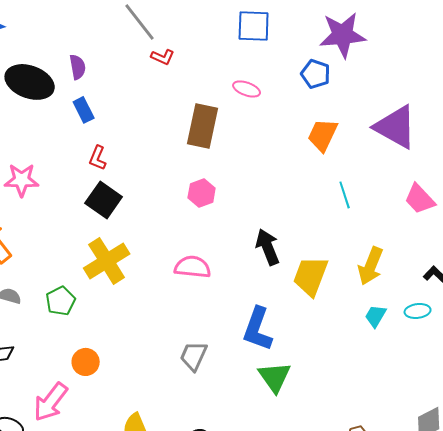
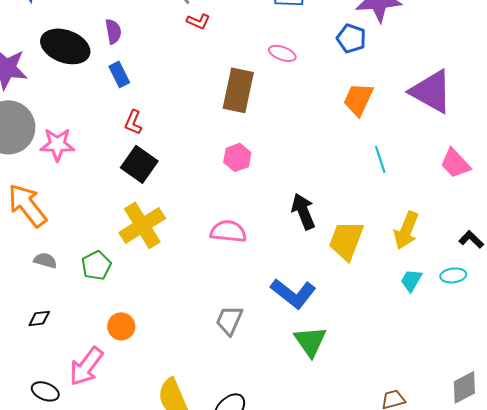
blue L-shape: (258, 329) -> (293, 293), turned -72

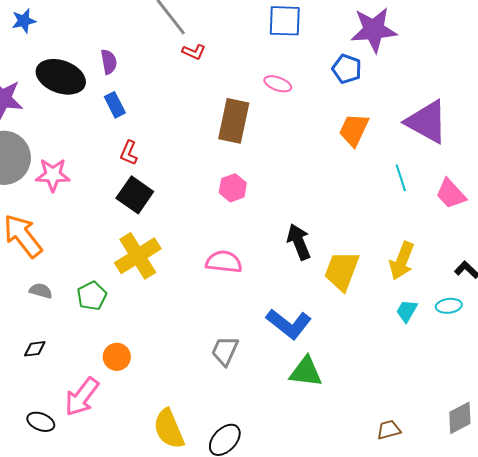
cyan line: (380, 159) -> (401, 178), moved
green triangle: (310, 341) -> (306, 372), turned -48

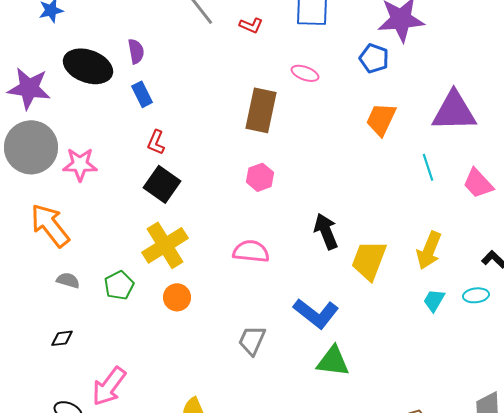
red L-shape: (194, 52) -> (251, 25), moved
purple triangle: (427, 122) -> (454, 111), turned -30
orange circle: (117, 357) -> (177, 297), moved

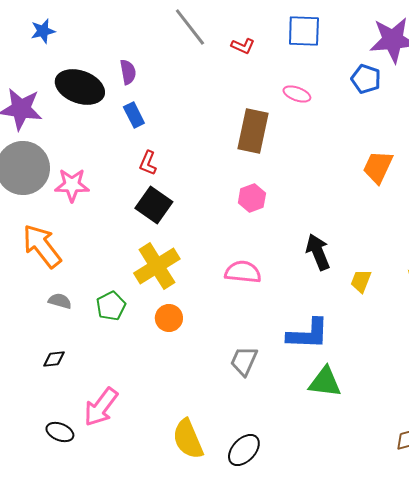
orange trapezoid: (381, 119) -> (378, 167), moved
yellow trapezoid: (369, 260) -> (361, 281), size x0.6
blue L-shape: (316, 313) -> (308, 334), turned -36

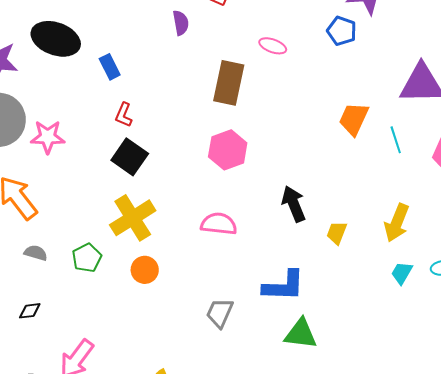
purple semicircle: (128, 72) -> (181, 23), moved
pink hexagon: (252, 198) -> (228, 150), size x1.4

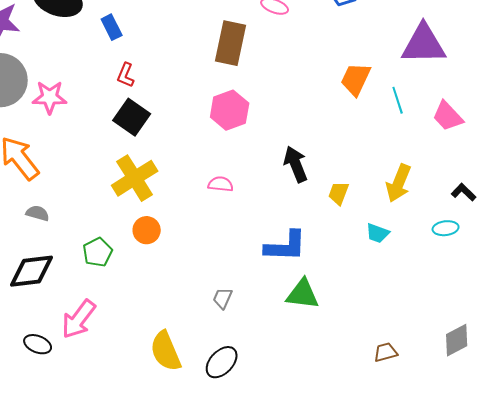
pink semicircle: (219, 224) -> (221, 184), size x0.7
green pentagon: (87, 258) -> (98, 252), moved
cyan trapezoid: (402, 273) -> (378, 233), moved, turned -100
black diamond: (30, 311) -> (32, 271), size x2.0
gray trapezoid: (220, 313) -> (223, 298), moved, size x0.7

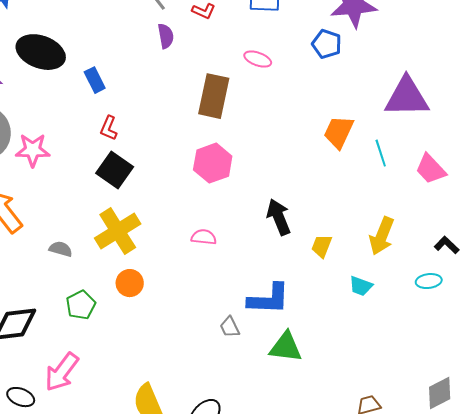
gray semicircle: (38, 213) -> (61, 249), moved
gray trapezoid: (223, 298) -> (230, 327), moved, turned -50

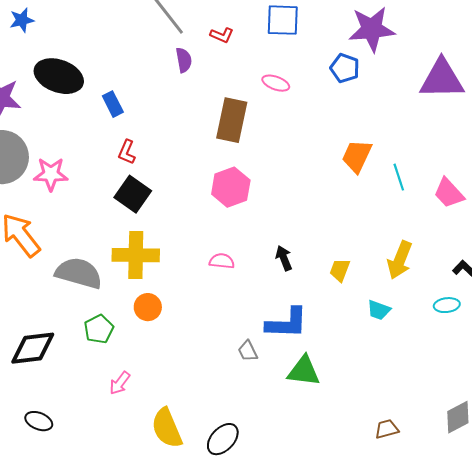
purple triangle: (407, 97) -> (442, 79), moved
black arrow: (279, 217) -> (284, 258), moved, size x0.7
yellow cross: (118, 231) -> (136, 255), turned 33
gray semicircle: (61, 249) -> (79, 273), size x2.0
pink arrow: (62, 372) -> (120, 383), moved, size x0.6

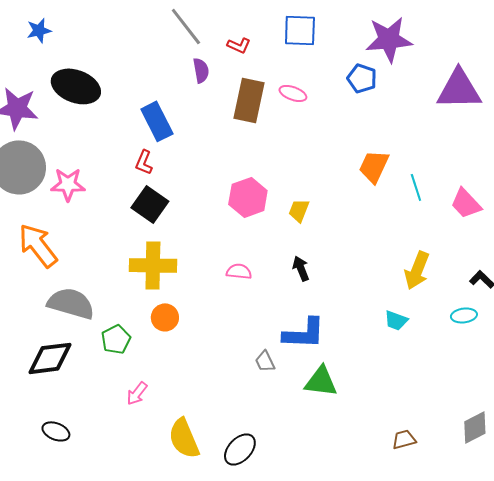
blue rectangle: (113, 104) -> (157, 121), moved, size x1.5
brown rectangle: (232, 120) -> (249, 100), moved
yellow trapezoid: (340, 270) -> (299, 210), moved
gray semicircle: (79, 273) -> (71, 303), moved

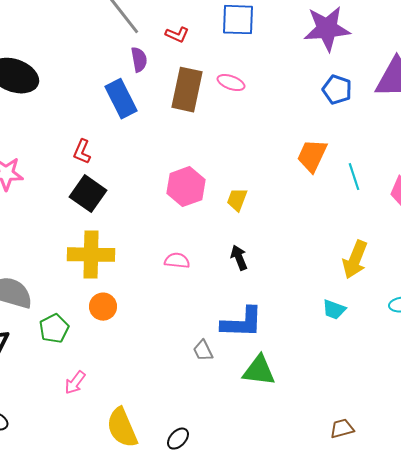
blue pentagon: (362, 78) -> (337, 90), moved
blue rectangle: (157, 121) -> (121, 99), moved
black ellipse: (240, 449) -> (178, 439), size x0.7

